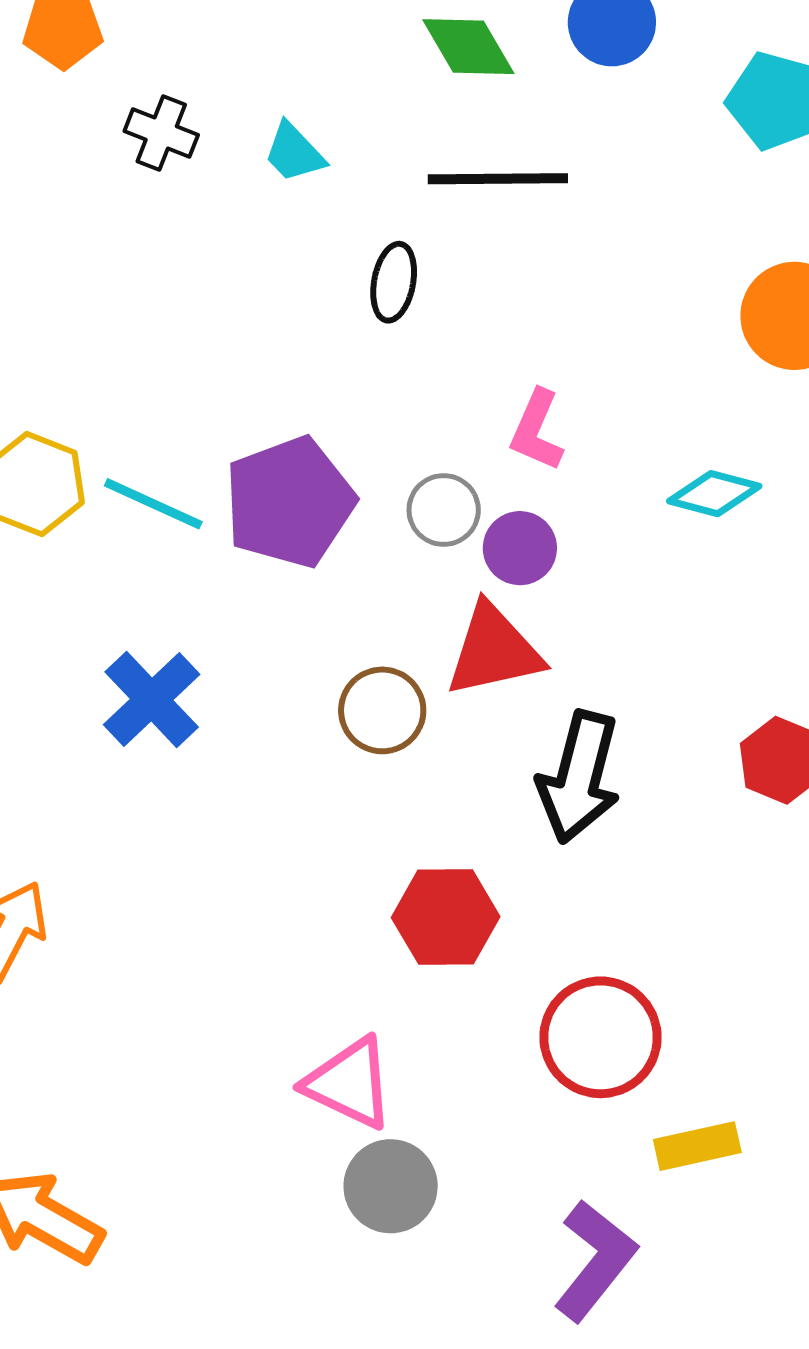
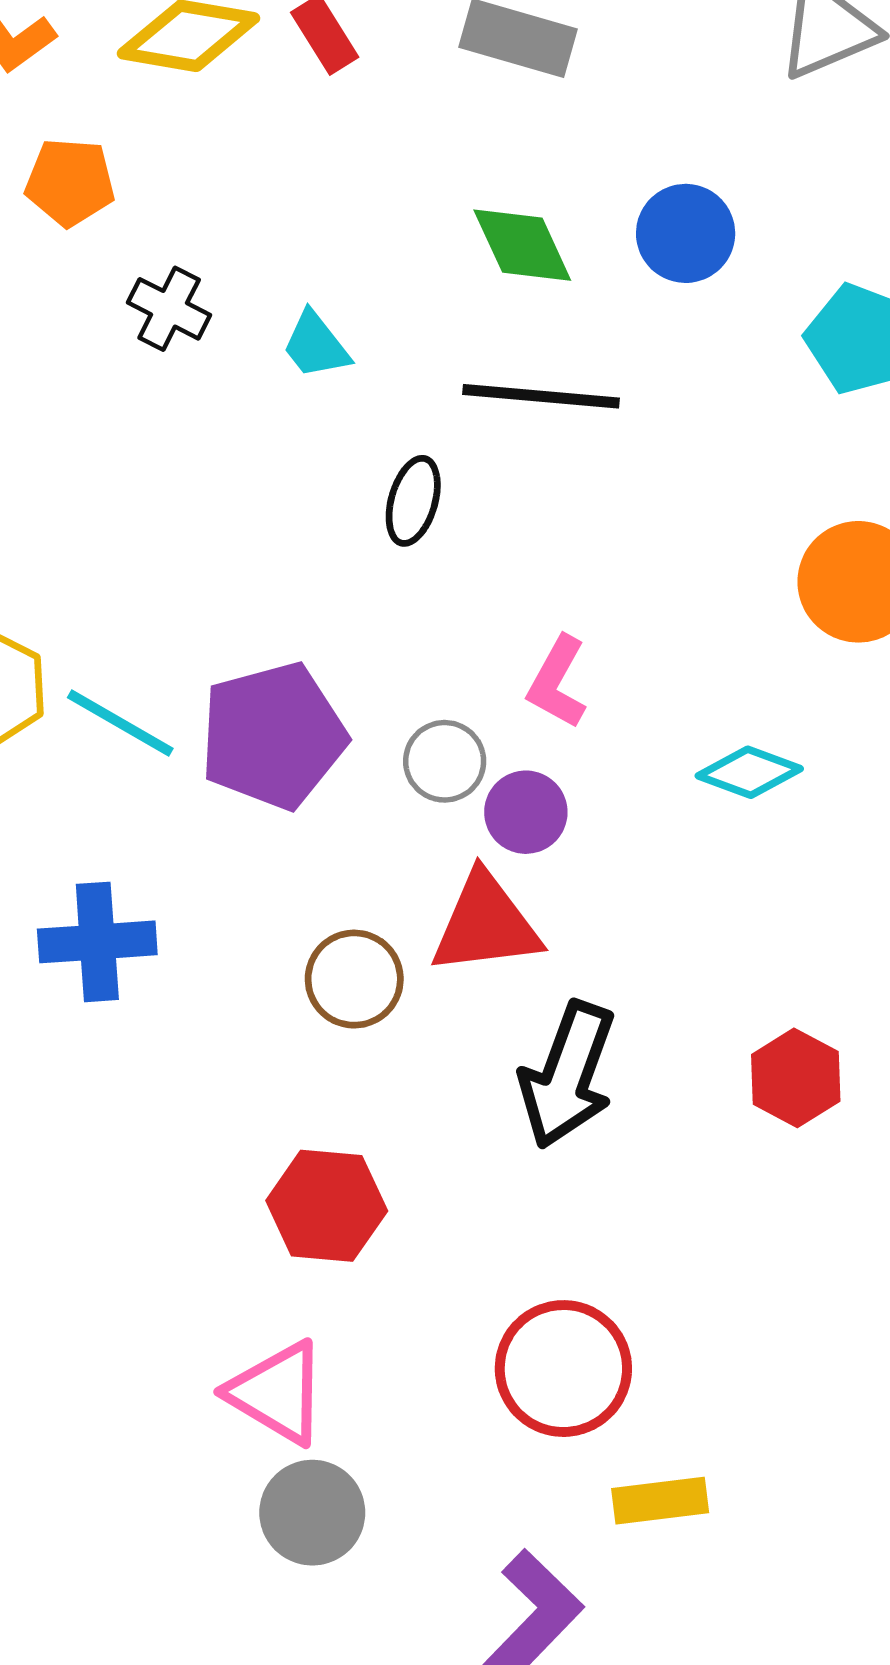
blue cross: (152, 699) -> (97, 942), turned 34
red hexagon: (446, 917) -> (327, 1206), moved

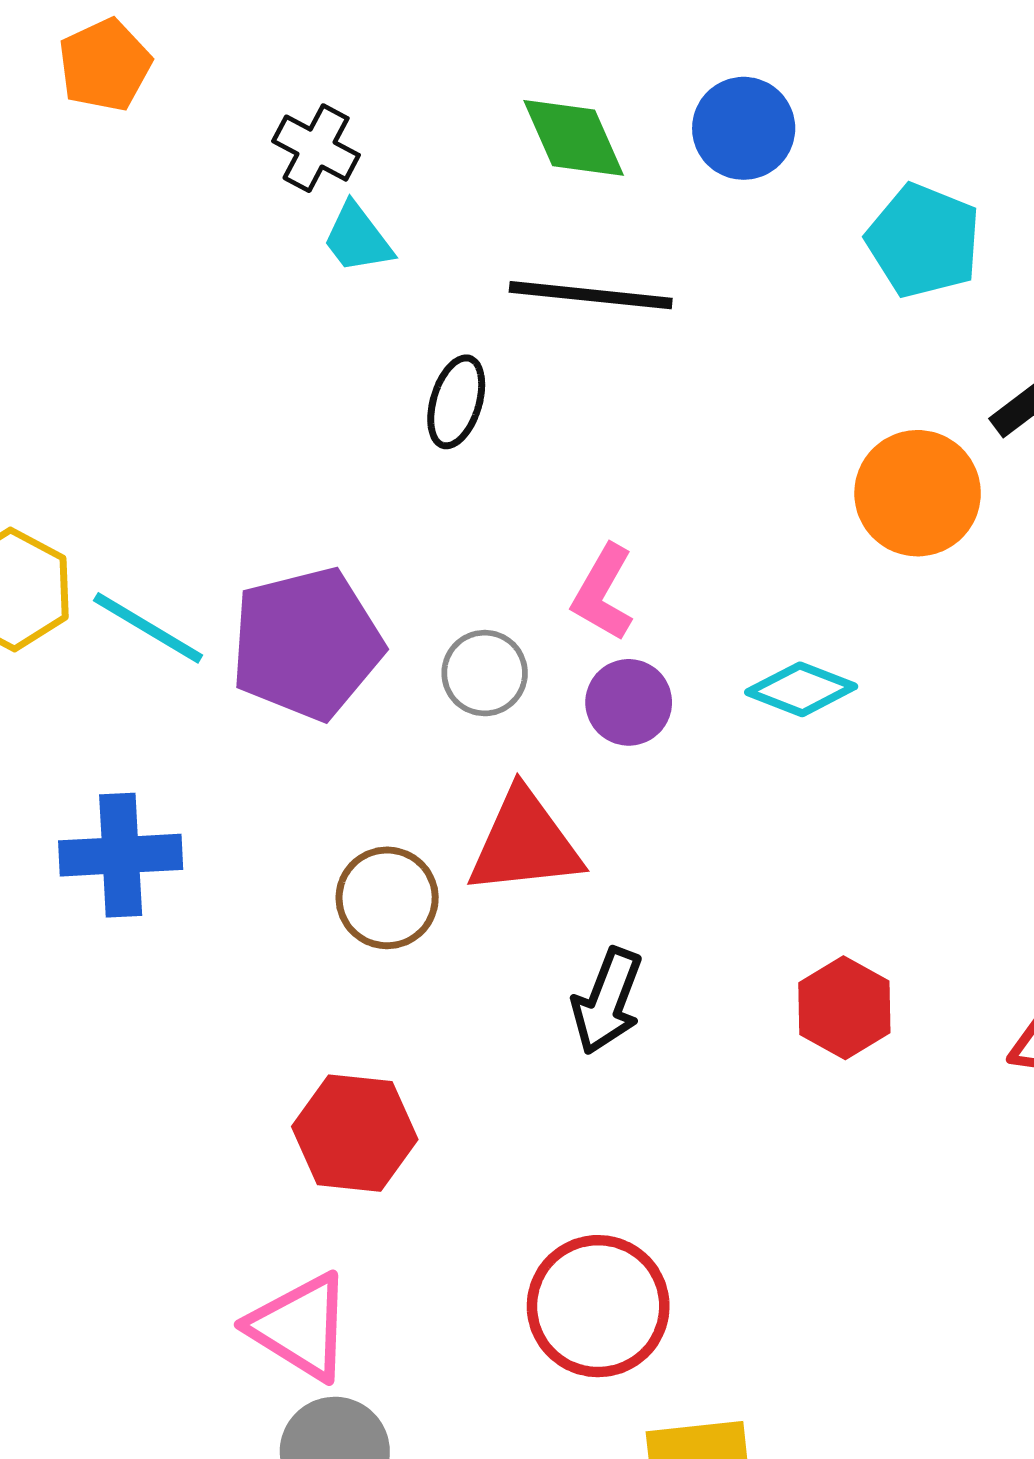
orange pentagon: (70, 182) -> (105, 65), turned -30
black cross: (169, 309) -> (316, 148), moved
purple circle: (526, 812) -> (629, 702), moved
black arrow: (567, 1075) -> (607, 1001), size x0.7

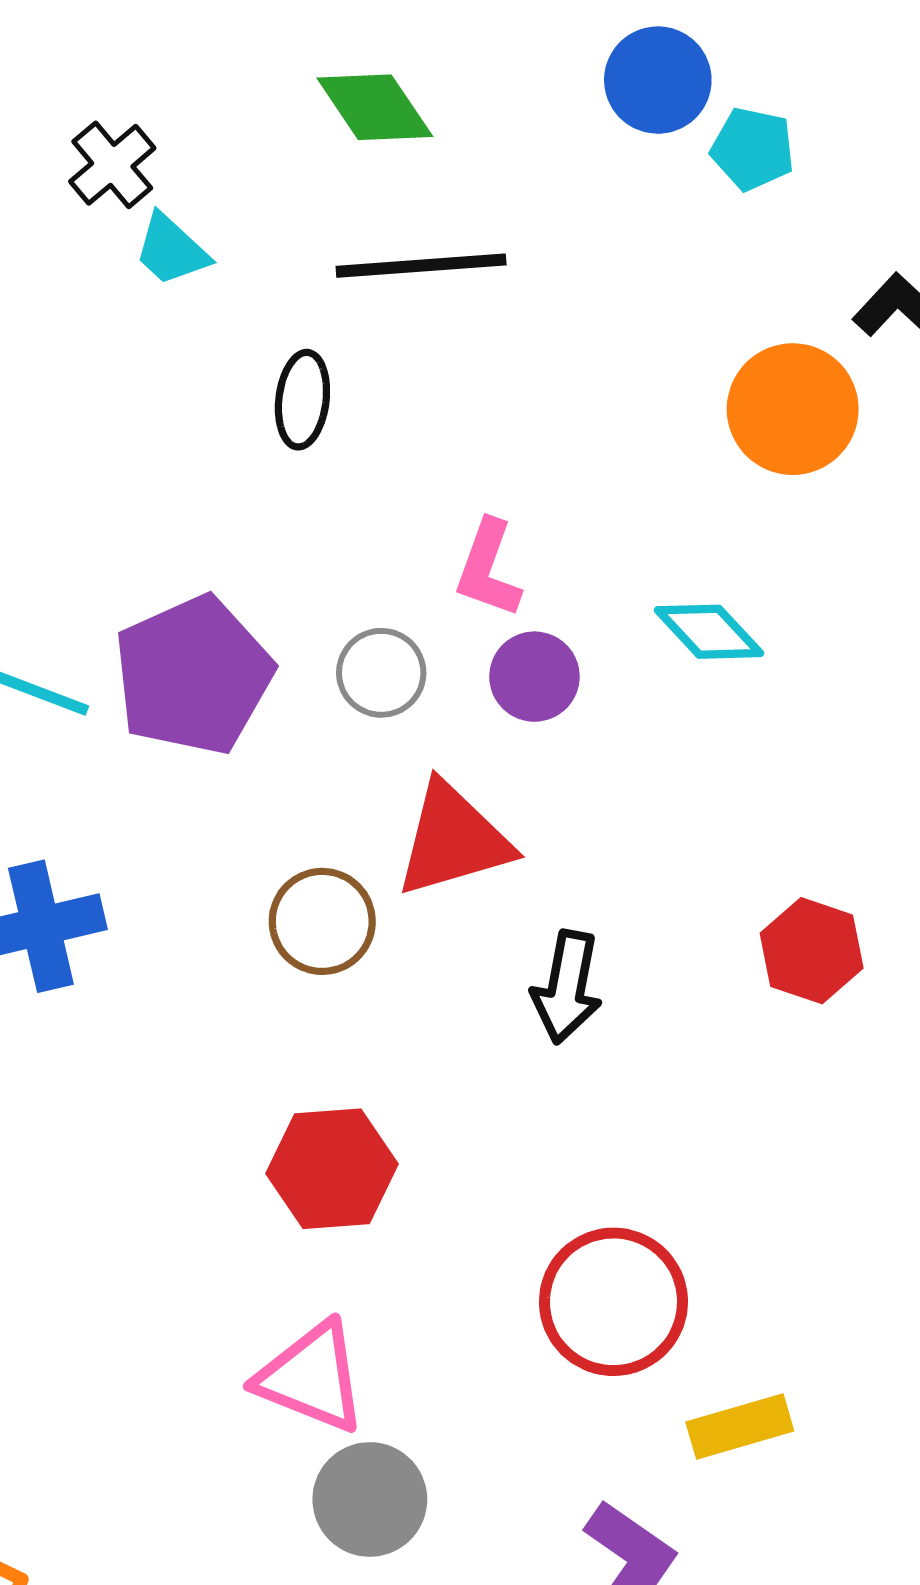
blue circle: (744, 128) -> (658, 80), moved
black cross: (316, 148) -> (112, 165), turned 32
cyan pentagon: (924, 241) -> (753, 149), size x0.7
cyan diamond: (801, 689) -> (709, 632), turned 36

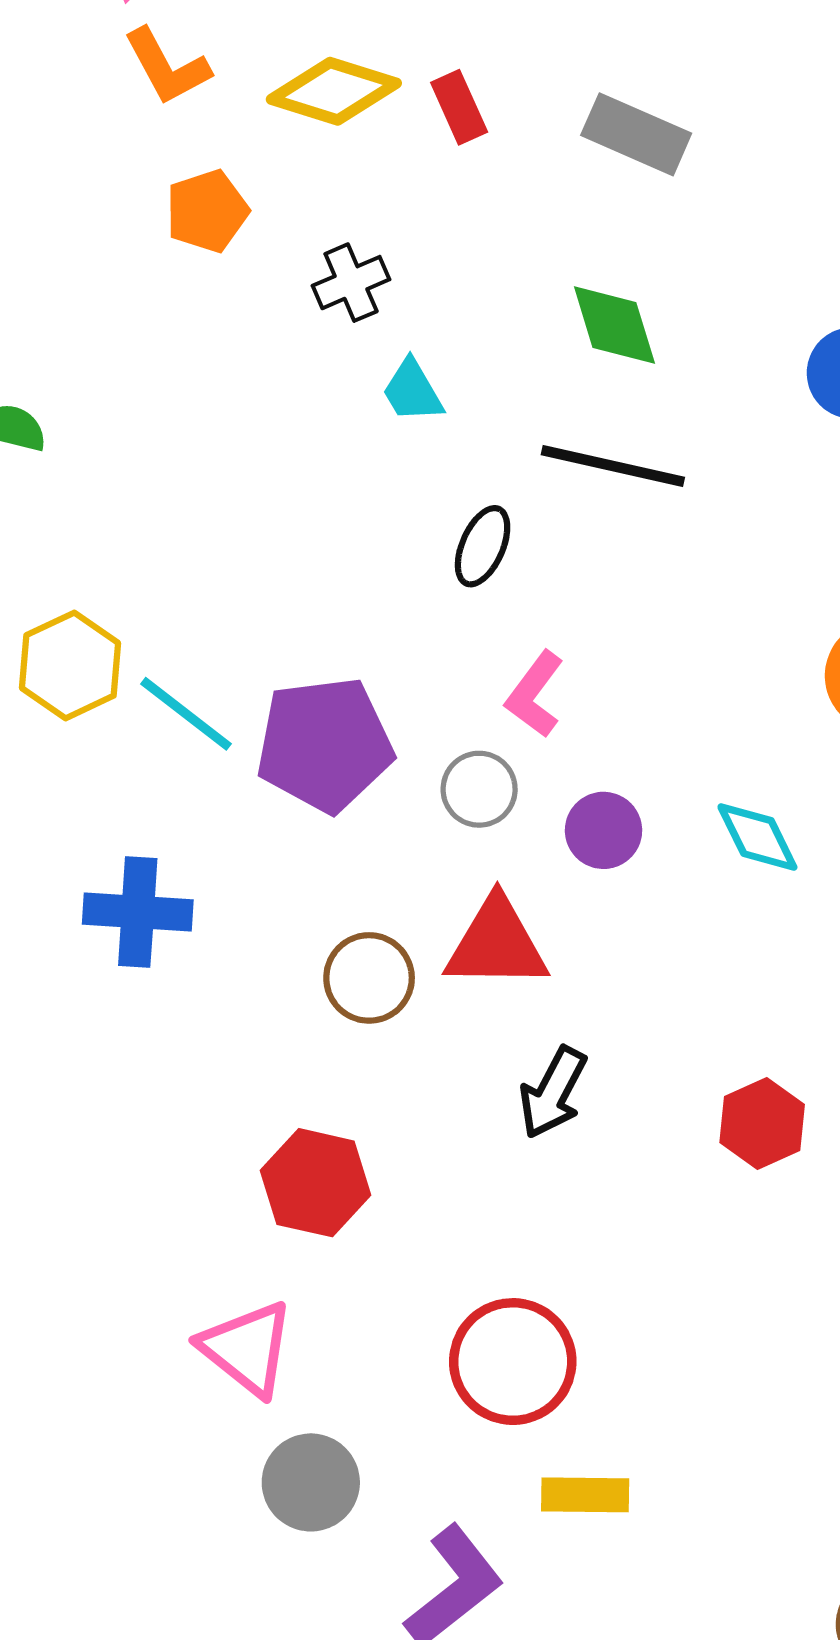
black cross: (112, 165) -> (351, 283), moved
pink L-shape: (488, 569) -> (535, 694), moved
gray circle: (370, 1499) -> (311, 1482), moved

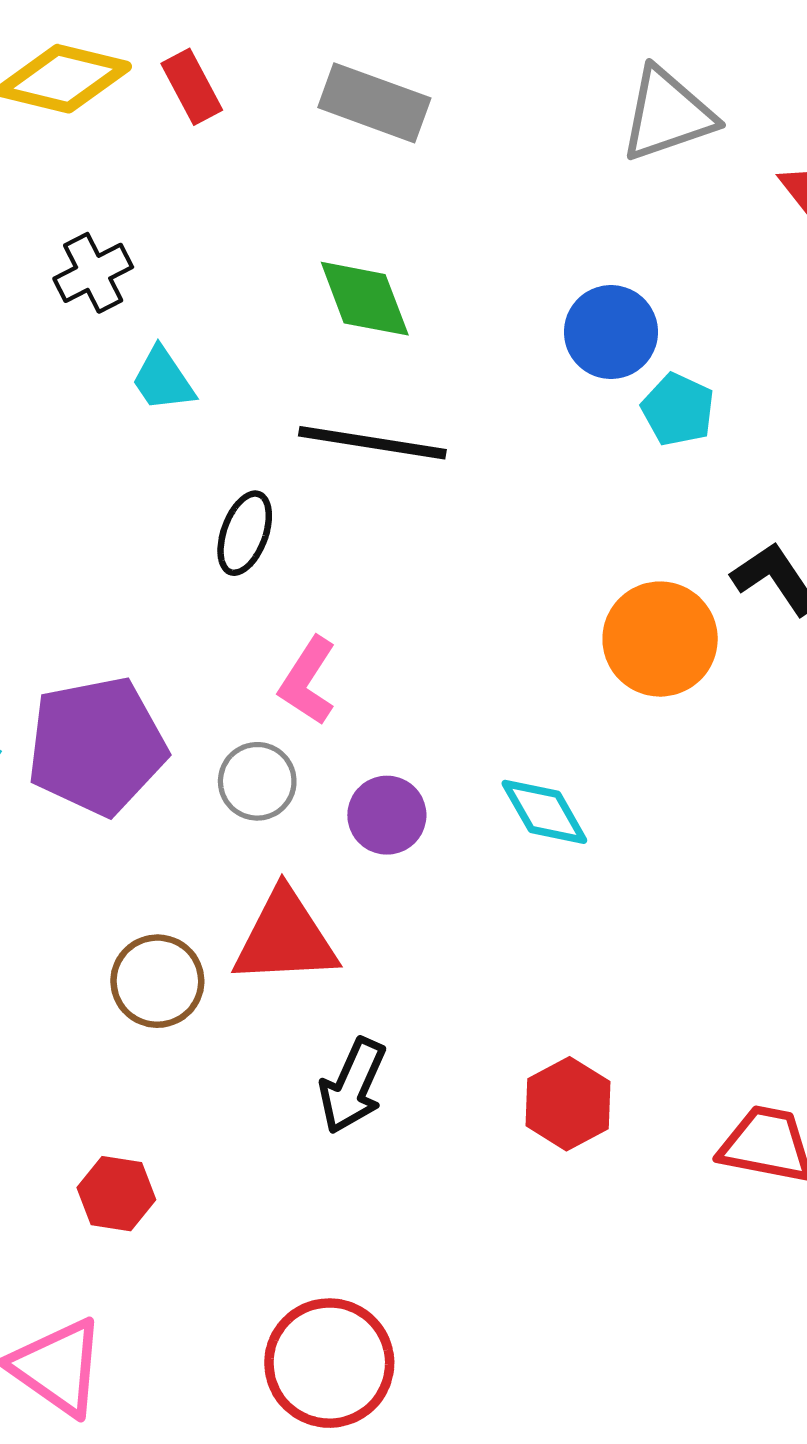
red hexagon: (316, 1183) -> (116, 1194), size x0.7

